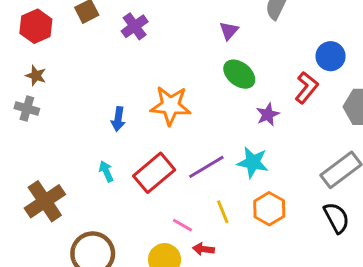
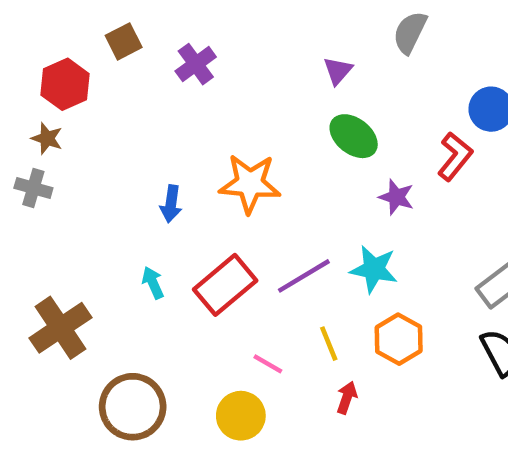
red hexagon: (36, 26) -> (65, 84), moved
purple star: (268, 115) -> (396, 197), turned -30
red arrow: (203, 249) -> (347, 398), moved, turned 102

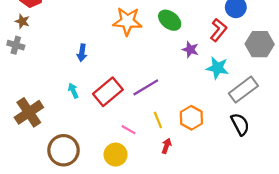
orange star: (250, 183) -> (127, 21), moved
cyan star: (374, 269) -> (217, 68), moved

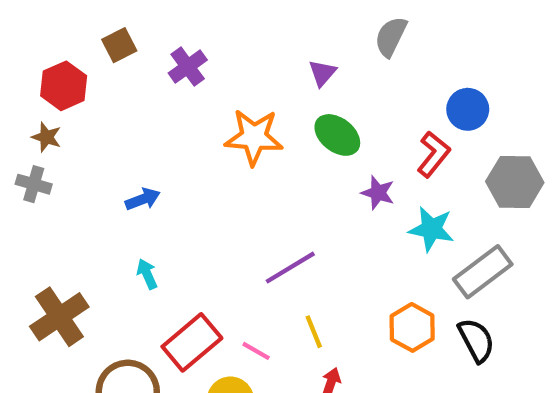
blue arrow: (82, 53) -> (143, 199), moved, turned -119
red rectangle: (108, 92) -> (192, 342), moved
orange hexagon: (191, 118) -> (412, 327), moved

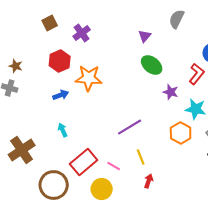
red hexagon: (64, 86) -> (60, 61), moved
orange star: (254, 137) -> (89, 78), moved
orange hexagon: (412, 327) -> (181, 133), moved

